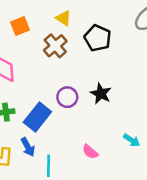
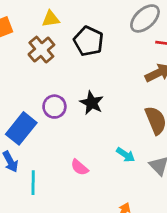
yellow triangle: (64, 18) -> (51, 19), turned -42

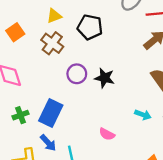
purple circle: (54, 107) -> (77, 74), moved

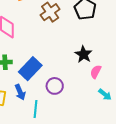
purple circle: (77, 74) -> (55, 86), moved
pink semicircle: (107, 134) -> (96, 72), moved, turned 72

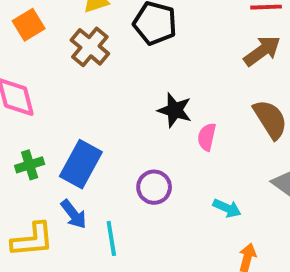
purple circle: (55, 86) -> (154, 187), moved
cyan arrow: (105, 95) -> (227, 208), moved

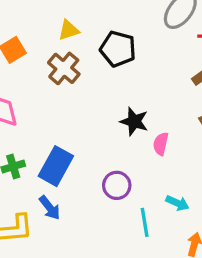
cyan line: (111, 238) -> (145, 222), moved

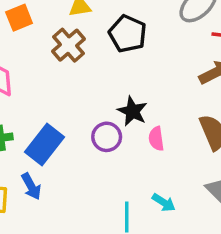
pink semicircle: (161, 144) -> (156, 139), turned -30
purple circle: (117, 185) -> (107, 137), moved

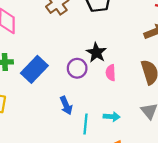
blue arrow: (31, 186) -> (66, 105), moved
cyan arrow: (164, 203) -> (112, 117), turned -35

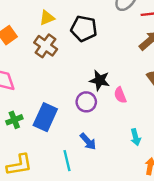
cyan arrow: (112, 117) -> (136, 137), turned 91
cyan line: (86, 124) -> (67, 161), moved

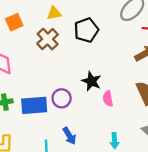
black pentagon: (84, 29) -> (86, 30), turned 30
purple circle: (86, 102) -> (62, 98), moved
blue rectangle: (45, 117) -> (34, 105), turned 50

